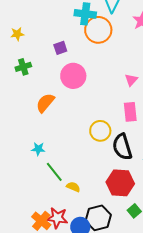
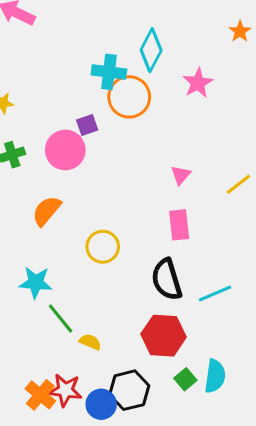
purple square: (60, 48) -> (87, 125), moved
pink circle: (73, 76) -> (65, 150), moved
yellow circle: (100, 131) -> (103, 247), moved
cyan star: (38, 149) -> (36, 283), size x1.5

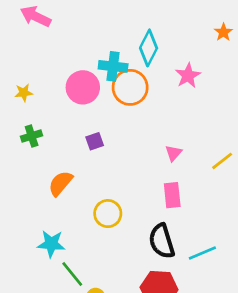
purple square: (87, 125) -> (95, 141), moved
pink circle: (65, 150) -> (83, 87), moved

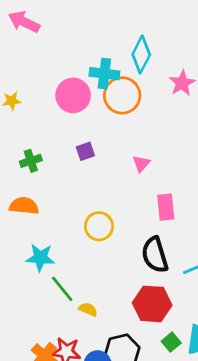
green cross: (32, 136) -> (31, 161), moved
pink triangle: (173, 153) -> (141, 164), moved
orange semicircle: (60, 183) -> (24, 206), moved, turned 56

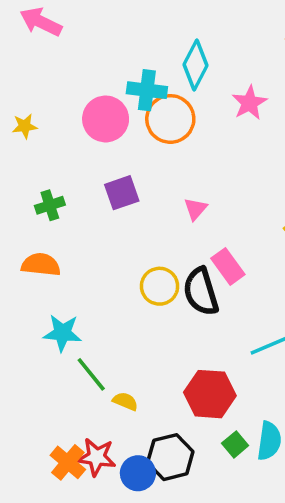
purple square: (85, 151) -> (122, 193), size x1.4
pink rectangle: (166, 207) -> (228, 266), turned -30
yellow circle: (99, 226) -> (160, 286), moved
black semicircle: (155, 255) -> (201, 292), moved

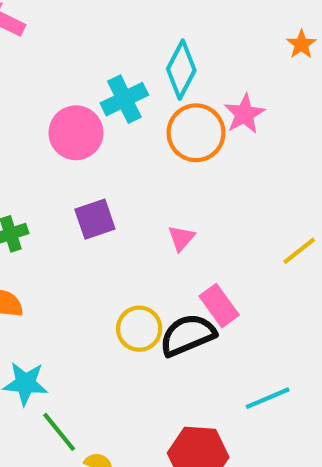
cyan cross: (147, 90) -> (124, 99), turned -33
orange circle: (170, 119) -> (196, 133), moved
black semicircle: (201, 292) -> (188, 335), turned 84

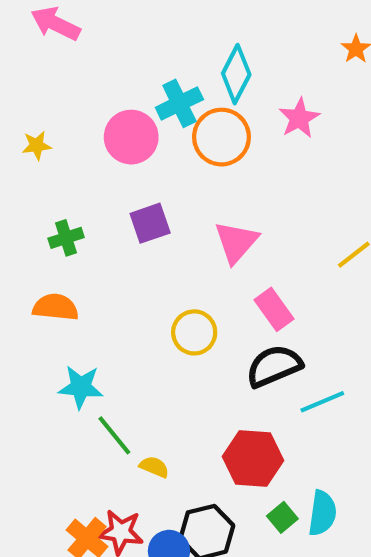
orange circle: (196, 133) -> (221, 137), moved
pink triangle: (181, 238) -> (236, 242), size x1.6
black semicircle: (188, 335) -> (274, 366), moved

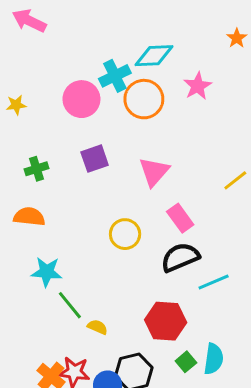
cyan diamond: (236, 74) -> (154, 56), turned 60

